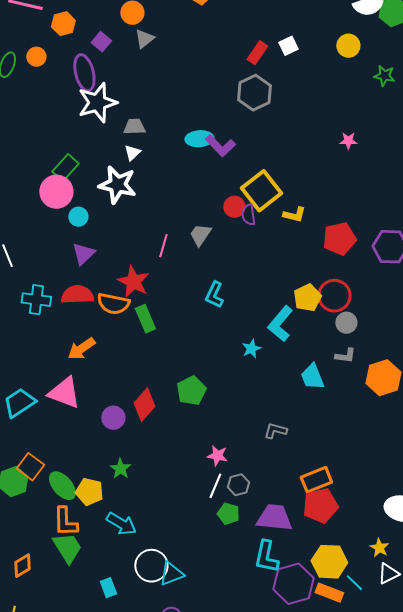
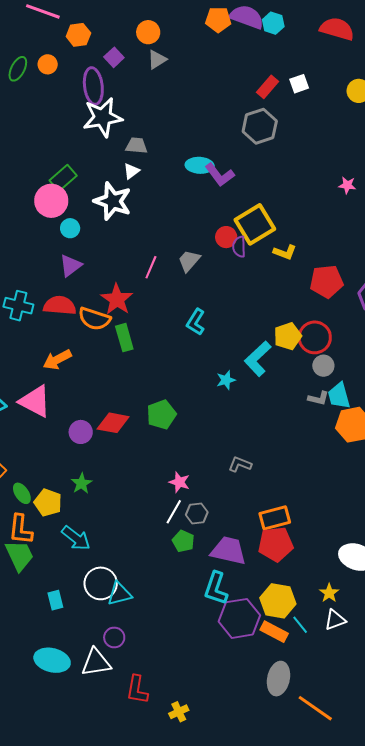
cyan trapezoid: (312, 377) -> (339, 396), moved
red diamond: (144, 405) -> (113, 423), turned 52
green ellipse: (62, 486) -> (22, 493), size x0.7

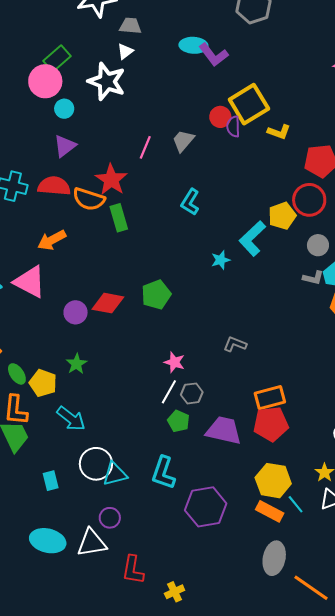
red circle: (315, 337) -> (309, 200), moved
cyan L-shape: (216, 588) -> (163, 473), moved
purple hexagon: (239, 618) -> (206, 507), moved

